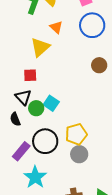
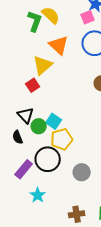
orange triangle: (56, 27) -> (59, 45), size x1.5
red square: (30, 75) -> (33, 85), moved, turned -32
yellow pentagon: (76, 134) -> (62, 139), moved
cyan star: (35, 177) -> (38, 195), size x0.7

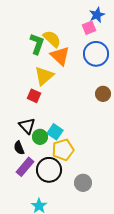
yellow semicircle: (51, 15) -> (52, 39), moved
green L-shape: (35, 21) -> (37, 44), moved
red square: (33, 85) -> (34, 96), turned -32
purple rectangle: (24, 169) -> (25, 167), moved

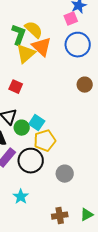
yellow triangle: (44, 76) -> (26, 54), moved

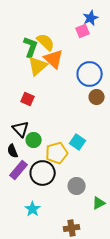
blue circle: (78, 45) -> (90, 74), moved
cyan square: (37, 123) -> (78, 142), moved
green triangle: (87, 215) -> (99, 203), moved

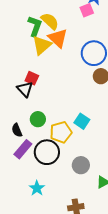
black triangle: (21, 129) -> (25, 89), moved

